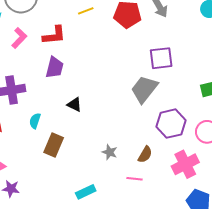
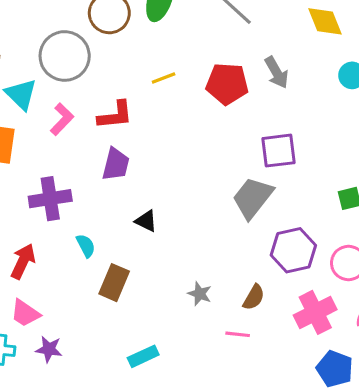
cyan semicircle: (35, 121) -> (86, 246), turned 133
cyan rectangle: (86, 192) -> (143, 356), moved

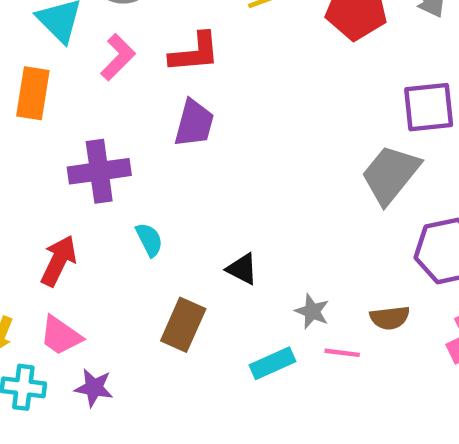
black triangle: (146, 221) -> (242, 269), moved
brown rectangle: (114, 283) -> (183, 325), moved
brown semicircle: (254, 297) -> (390, 318), turned 52
pink line: (238, 334) -> (342, 353), moved
cyan rectangle: (143, 356) -> (273, 363), moved

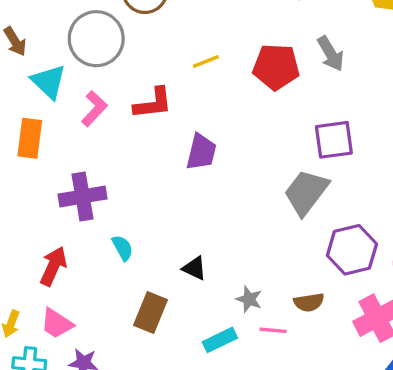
purple trapezoid: (194, 123) -> (201, 152), moved

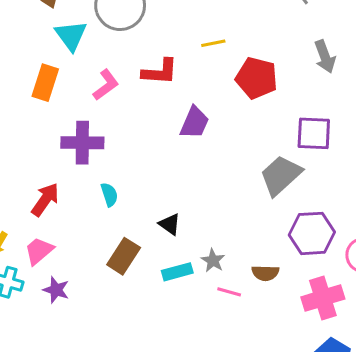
red pentagon: (276, 67) -> (257, 78), moved
pink L-shape: (94, 109) -> (106, 85), moved
pink trapezoid: (57, 323) -> (39, 251), turned 96
cyan rectangle: (220, 340) -> (177, 272), moved

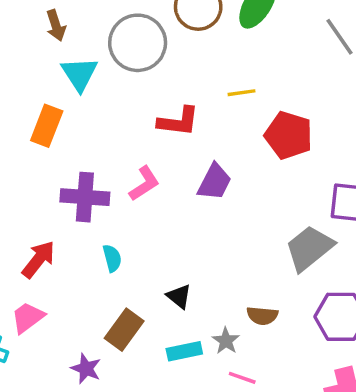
pink L-shape: (106, 85) -> (144, 184), moved
brown semicircle: (265, 273) -> (262, 316), moved
purple star: (56, 290) -> (86, 369), moved

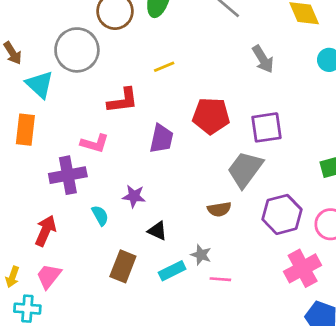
red pentagon: (289, 135) -> (211, 116), moved
pink L-shape: (144, 184) -> (95, 143), moved, turned 64
brown semicircle: (262, 316) -> (219, 209), moved
purple star: (86, 369) -> (134, 196), moved

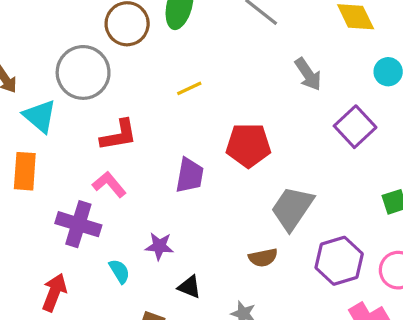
red L-shape: (123, 101) -> (119, 135), moved
purple square: (267, 127) -> (355, 127), moved, turned -32
pink L-shape: (95, 143) -> (109, 184), turned -144
purple cross: (68, 175) -> (78, 224), turned 30

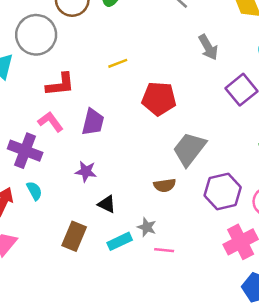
yellow line: (189, 88) -> (118, 63), moved
purple trapezoid: (190, 175) -> (93, 122), moved
cyan semicircle: (119, 271) -> (34, 191), moved

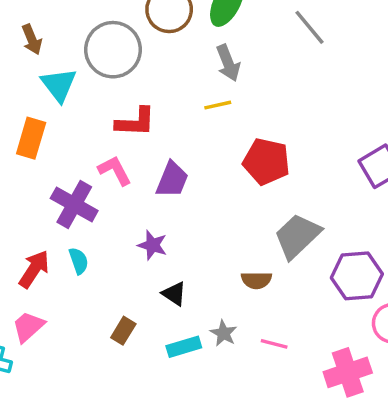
gray arrow: (208, 47) -> (228, 63), moved
purple hexagon: (223, 191) -> (357, 276), moved
brown rectangle: (74, 236) -> (123, 331), size x0.7
pink line: (164, 250) -> (274, 344), moved

